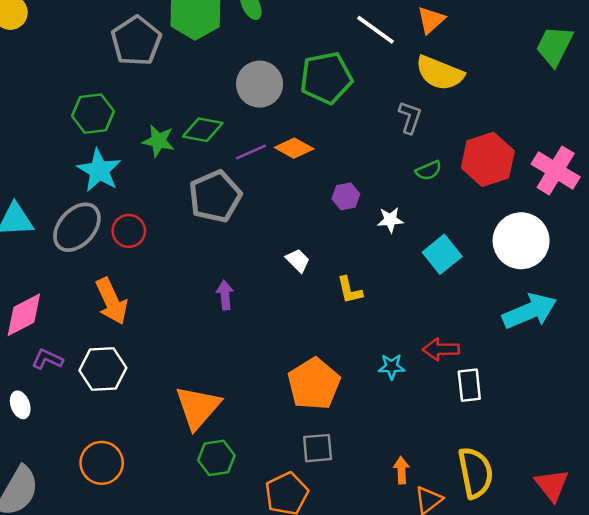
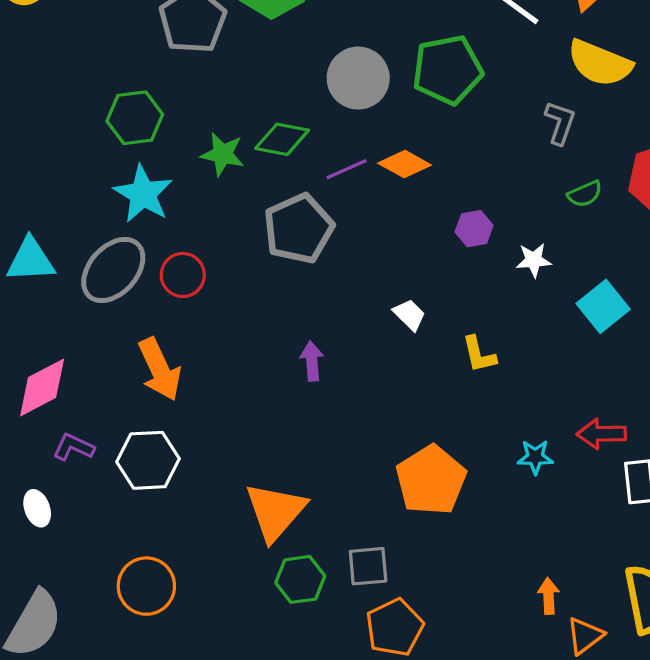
gray square: (318, 448) -> (368, 566), moved

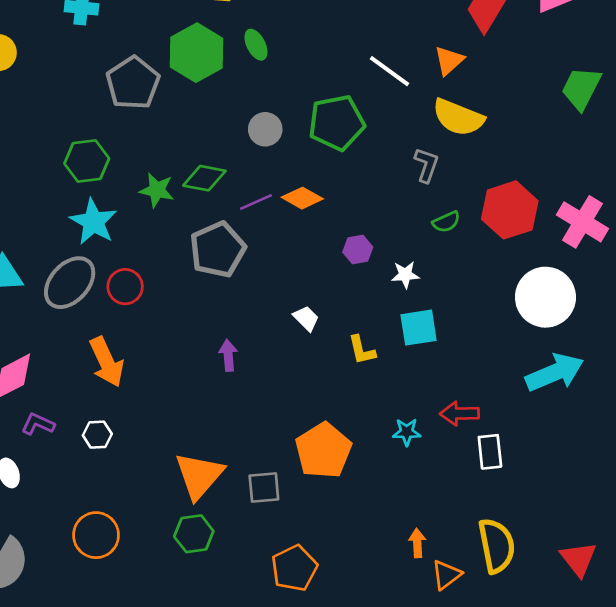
gray circle: (358, 78) -> (265, 129), size x0.7
cyan square: (603, 306) -> (419, 328), moved, turned 30
white hexagon: (148, 460) -> (97, 435), size x0.6
gray square: (368, 566) -> (264, 488), moved
green hexagon: (300, 579) -> (194, 534), moved

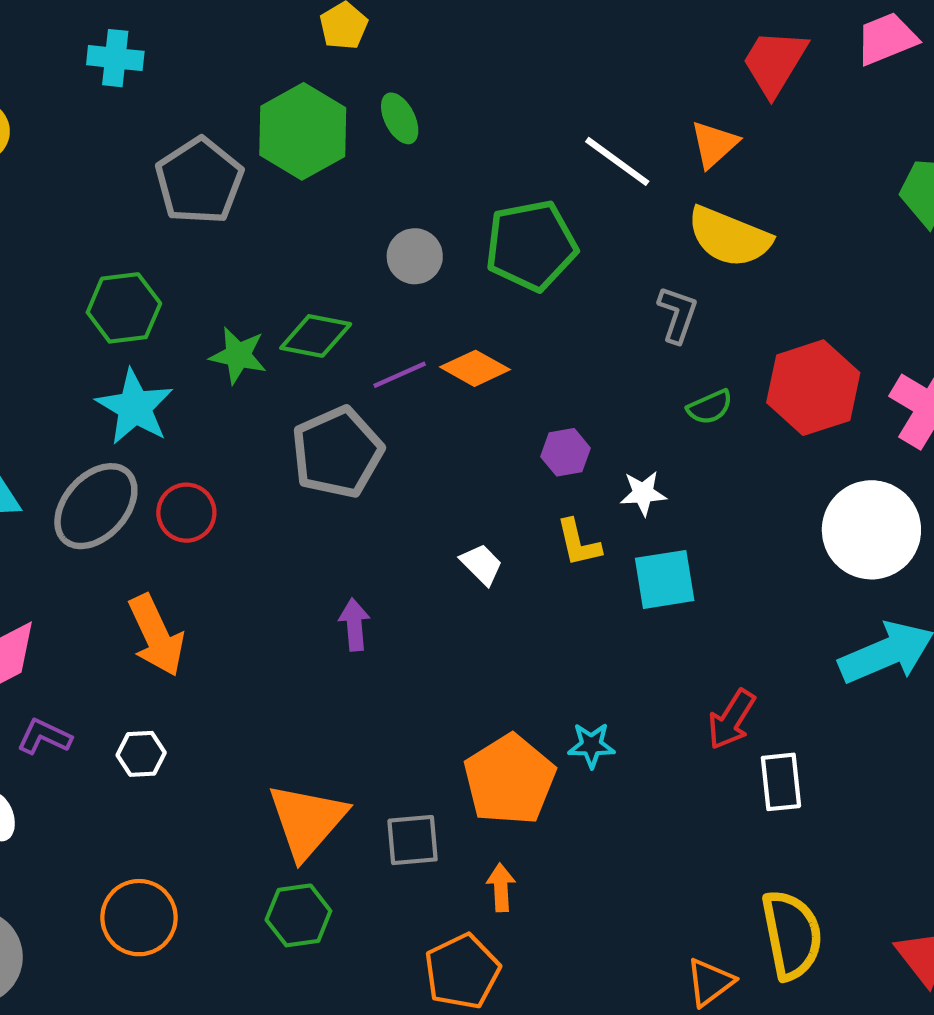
yellow L-shape: (362, 350) -> (578, 543), moved
red arrow: (460, 413) -> (731, 719), turned -57
cyan star: (407, 432) -> (591, 745), moved
orange arrow: (417, 543) -> (501, 887), moved

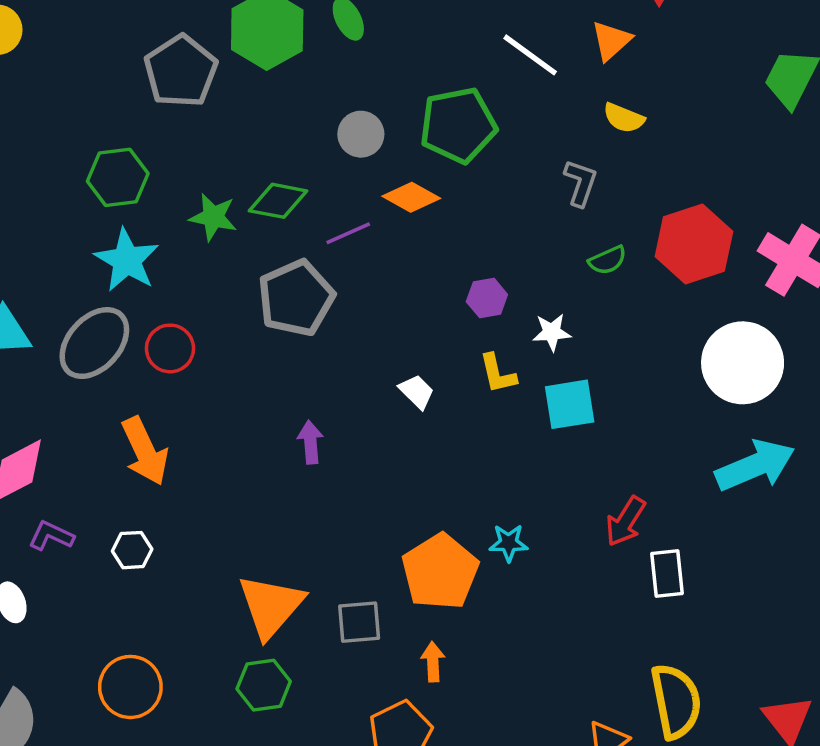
yellow semicircle: (729, 237) -> (624, 118), size x0.6
orange diamond: (475, 368) -> (411, 197), moved

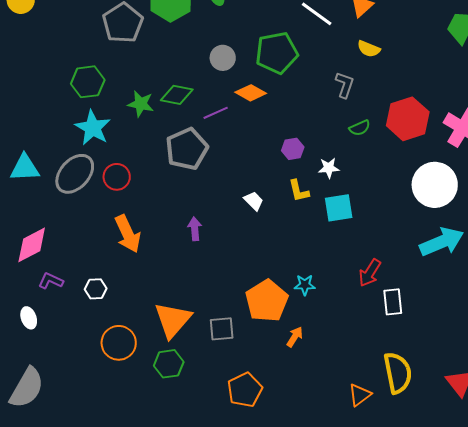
orange arrow: (145, 451) -> (128, 234), moved
orange arrow: (433, 662) -> (295, 337), moved, turned 35
orange circle: (130, 687) -> (119, 343), moved

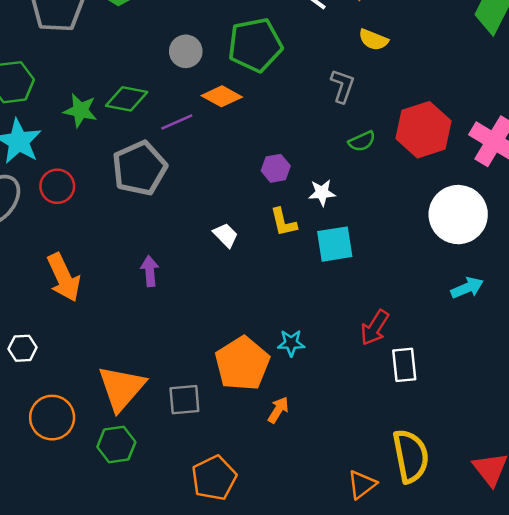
red circle: (117, 177) -> (57, 186), moved
cyan arrow: (442, 242) -> (467, 288), size x0.6

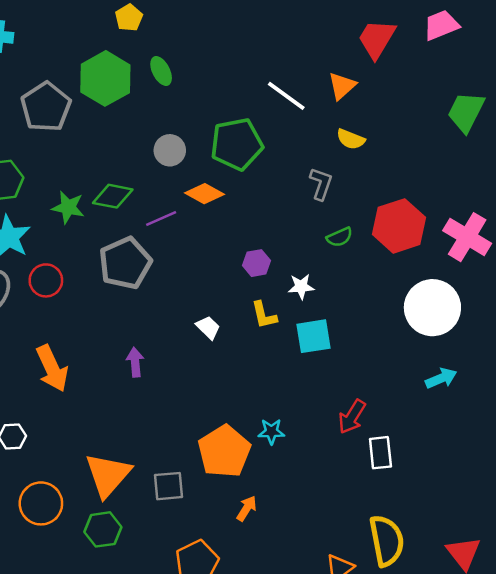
orange arrow: (278, 410) -> (247, 508), moved

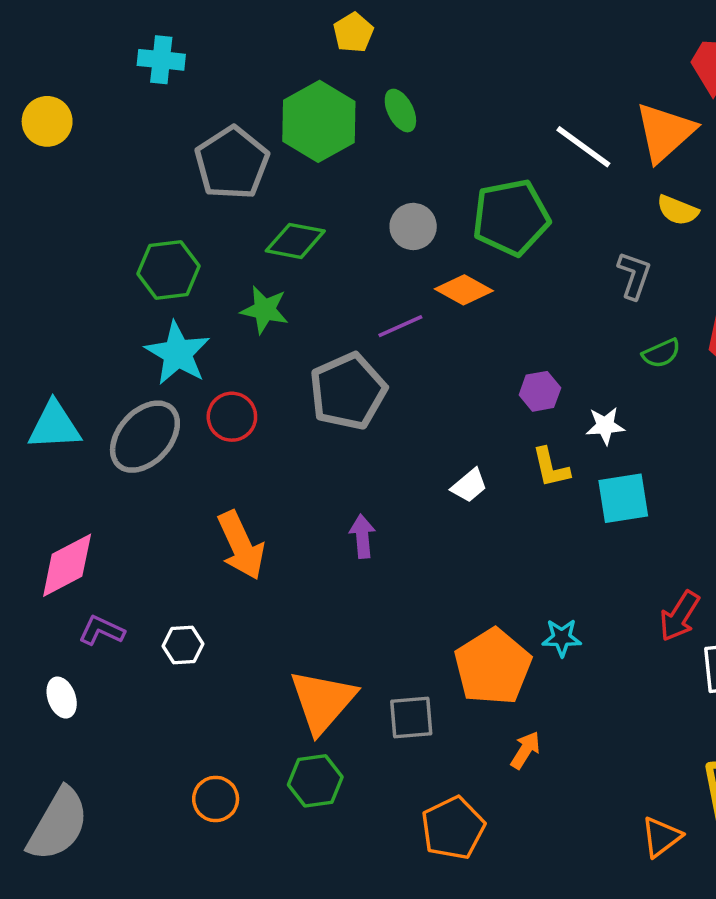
orange triangle: (342, 86) -> (665, 132), size x1.5
green diamond: (113, 196) -> (295, 241), moved
white trapezoid: (208, 327) -> (469, 486), turned 95
orange circle: (41, 503) -> (216, 799), moved, size x0.7

